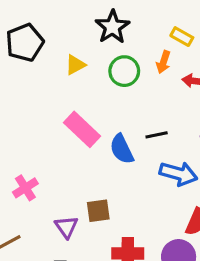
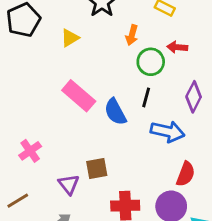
orange arrow: (163, 62) -> (132, 35), moved
green circle: (124, 71) -> (151, 62), moved
black line: (157, 135) -> (146, 97), turned -60

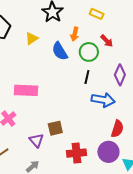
red arrow: (177, 47) -> (107, 41), turned -136
pink rectangle: (79, 96) -> (26, 90), moved, turned -35
blue semicircle: (115, 112) -> (60, 51), moved

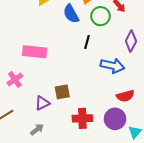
black line: (87, 77) -> (87, 42), moved
red semicircle: (117, 129) -> (125, 96), turned 54
purple triangle: (36, 140) -> (42, 103), turned 42

